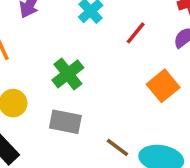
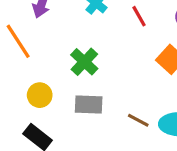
red line: (136, 33) -> (139, 16), turned -60

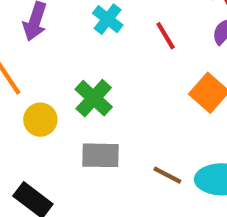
yellow circle: (40, 95) -> (40, 120), moved

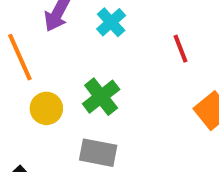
cyan cross: (108, 19) -> (111, 22), moved

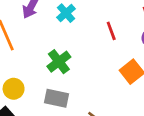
yellow circle: (46, 108) -> (14, 89), moved

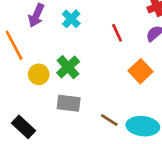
yellow circle: (14, 89) -> (39, 74), moved

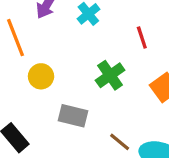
green cross: (68, 67) -> (110, 75), moved

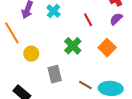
gray rectangle: (73, 116) -> (55, 74), turned 72

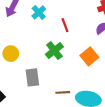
red line: (88, 20) -> (65, 25), moved
brown line: (85, 85) -> (63, 92), turned -40

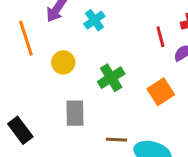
red line: (65, 25) -> (160, 37), moved
yellow circle: (11, 54) -> (63, 62), moved

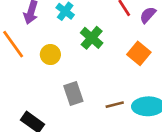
green cross: (111, 78) -> (92, 38), moved

